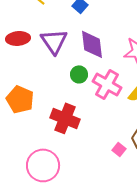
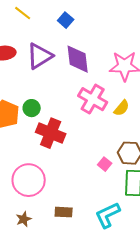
purple triangle: (54, 41) -> (40, 56), turned 32
green circle: (79, 74) -> (32, 108), moved

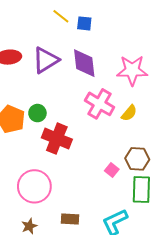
yellow line: (23, 13) -> (61, 16), moved
blue square: (66, 20) -> (84, 23), moved, turned -35

